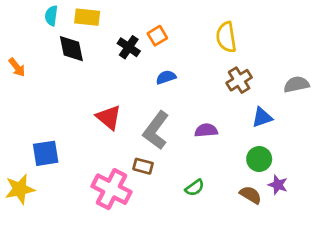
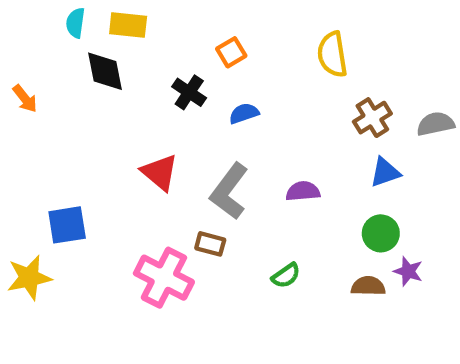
black cross: (129, 47) -> (189, 92), moved
brown cross: (239, 80) -> (372, 118), moved
brown semicircle: (251, 195) -> (368, 286), turned -30

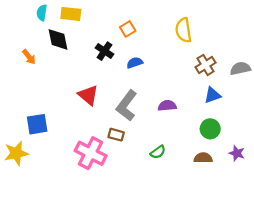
orange arrow: (25, 99) -> (29, 57), moved
purple star: (408, 271) -> (237, 153), moved

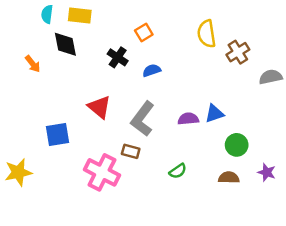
brown cross: (206, 65) -> (238, 52), moved
blue triangle: (212, 95) -> (214, 114), moved
blue square: (37, 124) -> (58, 134), moved

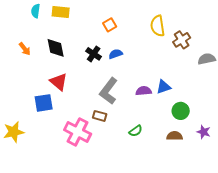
black diamond: (65, 44) -> (56, 48), moved
black cross: (118, 57) -> (94, 54), moved
red triangle: (99, 107) -> (59, 82), moved

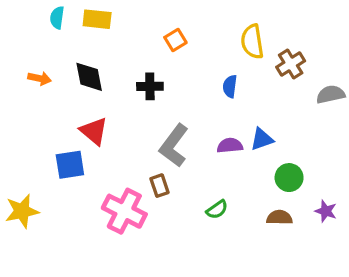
orange arrow: (25, 49) -> (40, 78), turned -40
black cross: (94, 54) -> (150, 86), turned -35
blue semicircle: (116, 54) -> (230, 86), moved, turned -64
brown rectangle: (100, 116) -> (159, 186), turned 56

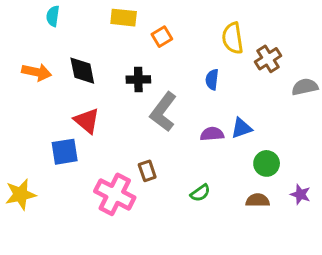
yellow rectangle: (97, 19) -> (124, 18), moved
orange arrow: (40, 78) -> (37, 72), size x1.4
gray L-shape: (174, 146) -> (163, 112), moved

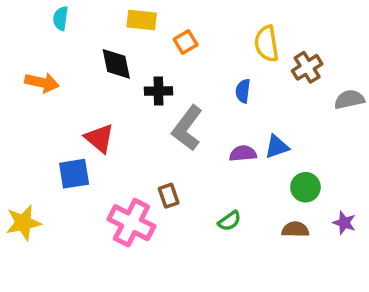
black diamond: (82, 71) -> (116, 64), moved

